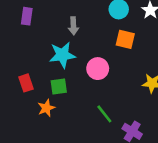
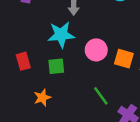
orange square: (125, 39) -> (124, 59), moved
orange star: (46, 108) -> (42, 98), moved

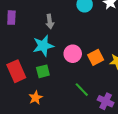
orange square: (124, 59) -> (96, 57), turned -35
red rectangle: (23, 61) -> (16, 71), size x1.5

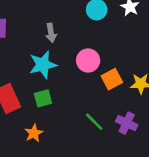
pink circle: (73, 54) -> (88, 61), moved
purple cross: (106, 101) -> (127, 123), moved

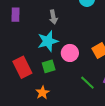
pink circle: (88, 61) -> (70, 53), moved

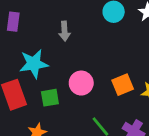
cyan star: (48, 41) -> (34, 64), moved

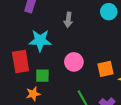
green square: (50, 98) -> (42, 76), moved

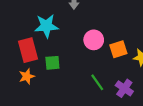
pink circle: (74, 62) -> (94, 40), moved
orange star: (33, 94) -> (27, 76), moved

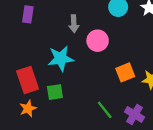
cyan star: (46, 26) -> (61, 59), moved
pink circle: (94, 40) -> (98, 41), moved

